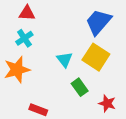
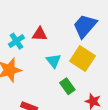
red triangle: (27, 13) -> (40, 34), moved

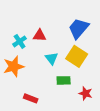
green rectangle: (67, 86) -> (64, 80), turned -56

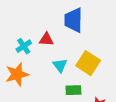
blue trapezoid: (79, 28) -> (73, 20), moved, turned -40

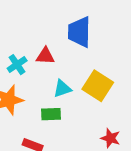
cyan triangle: (60, 65) -> (62, 89), turned 49
green rectangle: (73, 90) -> (51, 114), moved

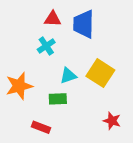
red triangle: (45, 56) -> (53, 19), moved
cyan cross: (17, 65) -> (46, 46), moved

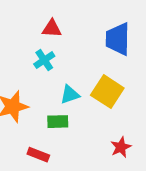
blue trapezoid: (84, 24) -> (118, 39), moved
red star: (112, 121) -> (121, 147), turned 30

